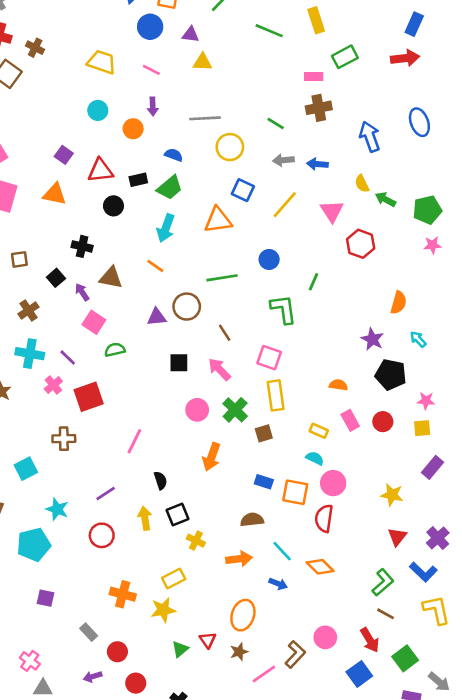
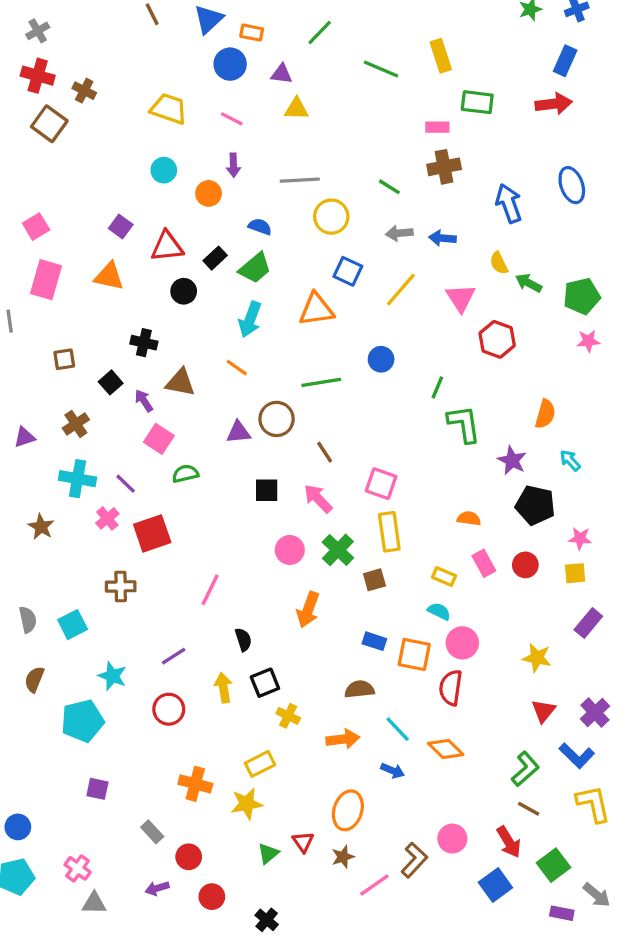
green rectangle: (345, 57) -> (477, 102), turned 35
black rectangle: (138, 180) -> (215, 258), turned -30
green L-shape: (283, 309) -> (464, 424), moved

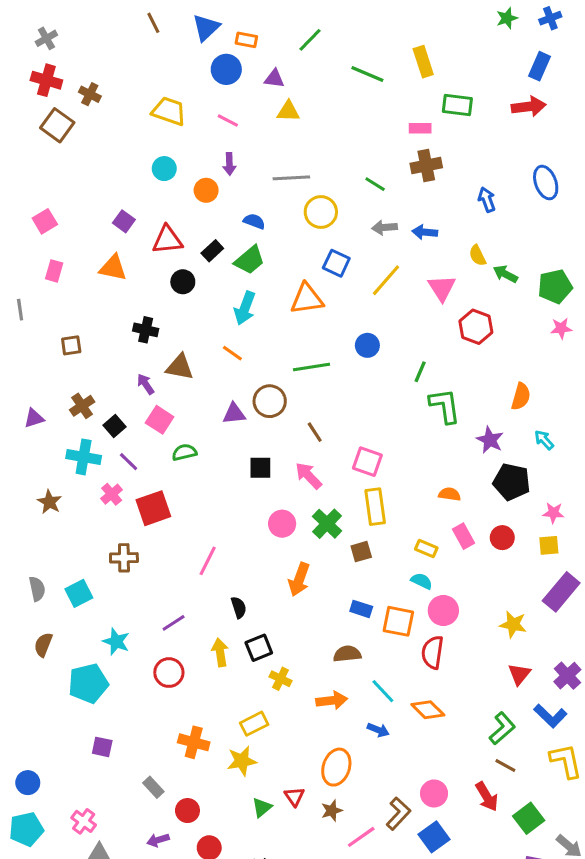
blue arrow: (509, 203) -> (487, 200), size x0.7
pink rectangle: (46, 280) -> (54, 271), size x0.6
black square: (111, 382) -> (115, 426), moved
purple rectangle: (588, 623) -> (561, 592), size x1.4
blue square: (495, 885) -> (434, 837), moved

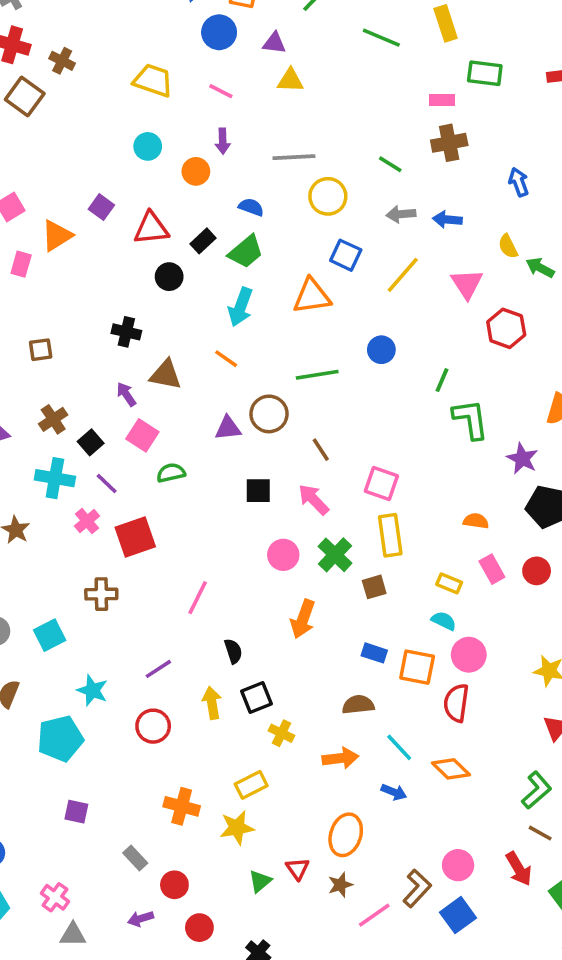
orange triangle: (113, 268) -> (57, 236), moved, turned -44

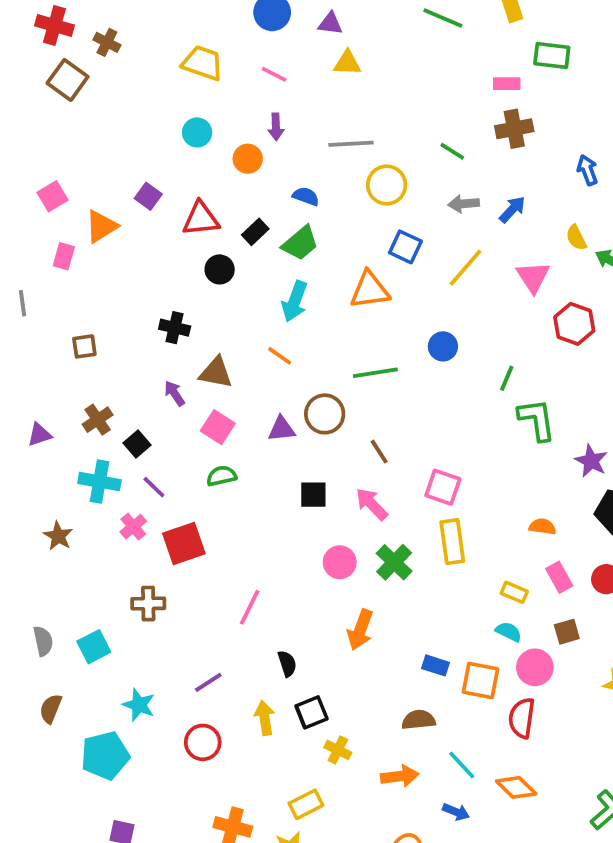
blue arrow: (447, 220) -> (512, 209), turned 128
pink square: (142, 435) -> (218, 427), moved
brown square: (374, 587) -> (567, 632), moved

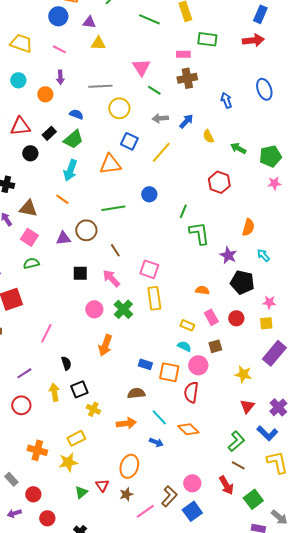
yellow semicircle: (576, 238) -> (208, 136), moved
pink triangle: (533, 277) -> (141, 67), moved

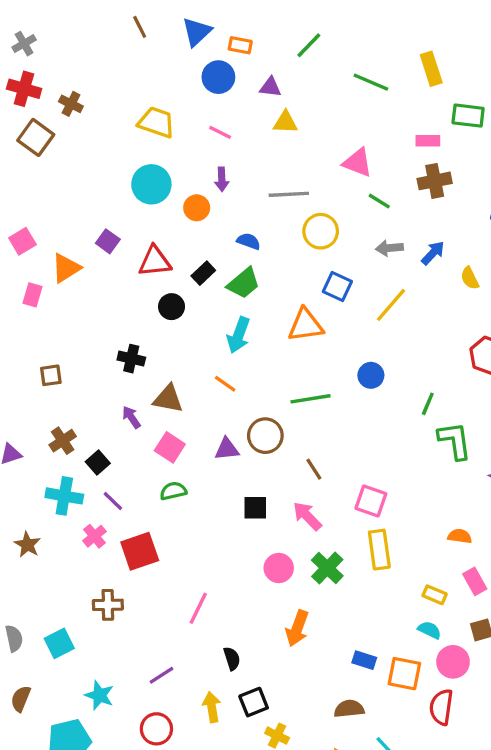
pink triangle: (141, 67) -> (357, 163), turned -36
cyan circle: (18, 80) -> (151, 184), size x1.5

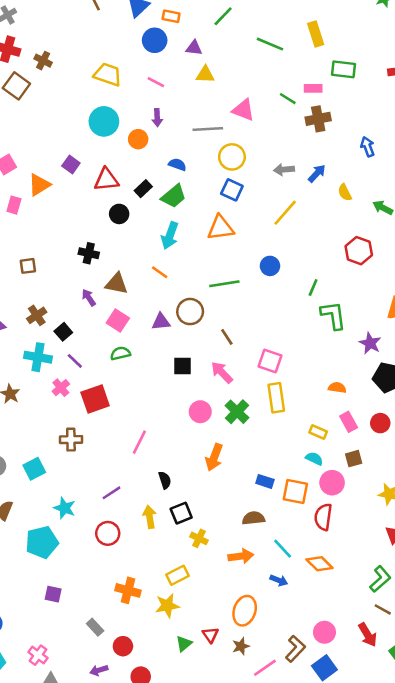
pink triangle: (357, 163) -> (243, 110), moved
green line: (379, 201) -> (288, 99), moved
blue square: (337, 287) -> (232, 190), moved

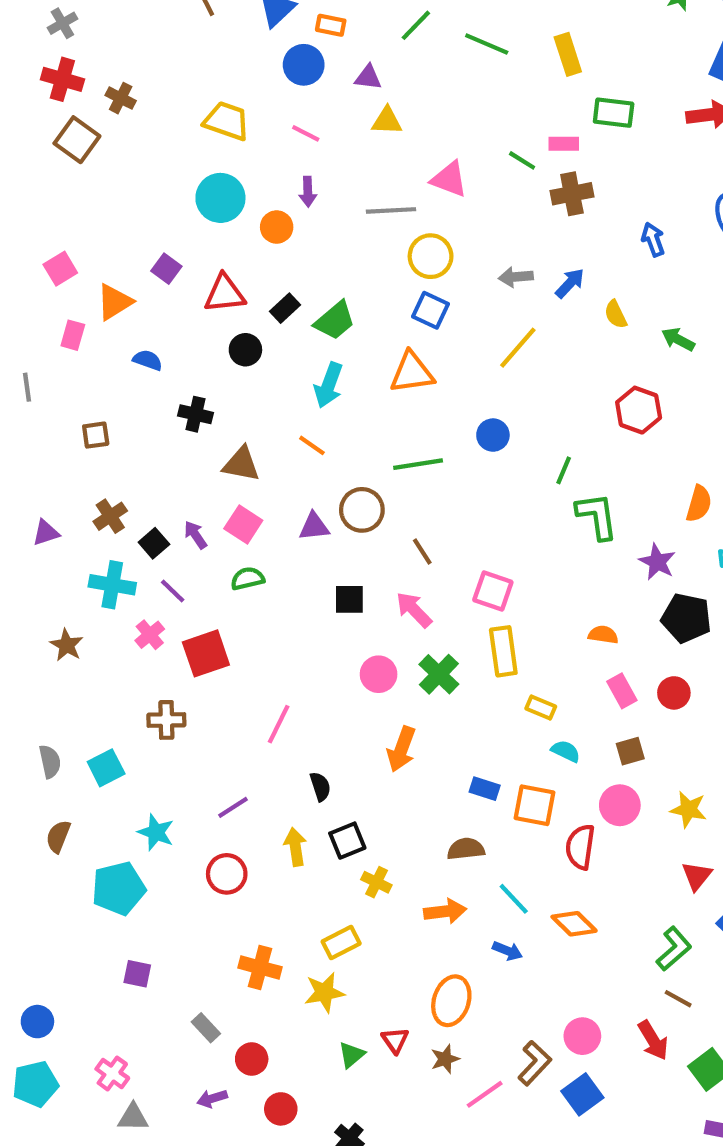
green line: (270, 44) -> (487, 44), moved
blue semicircle: (177, 165) -> (148, 360), moved
purple arrow: (89, 298) -> (196, 535), moved
yellow rectangle: (318, 432) -> (541, 707), moved
pink circle: (332, 483) -> (620, 805), moved

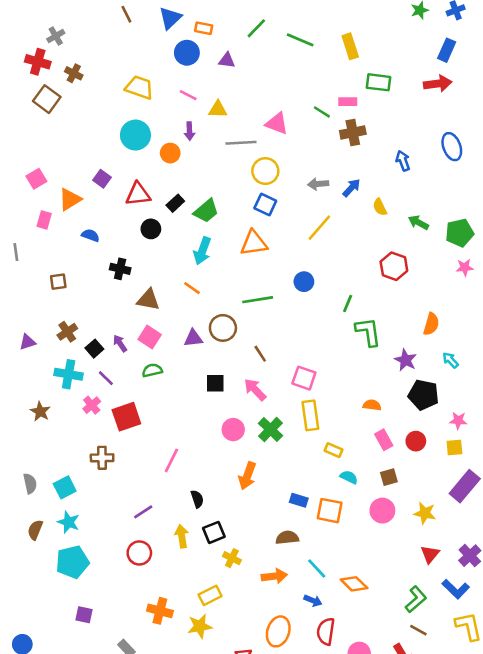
gray cross: (62, 23) -> (56, 36), moved
yellow triangle: (387, 121) -> (218, 109), moved
cyan star: (156, 832) -> (69, 522), moved
red semicircle: (580, 847) -> (326, 631), moved

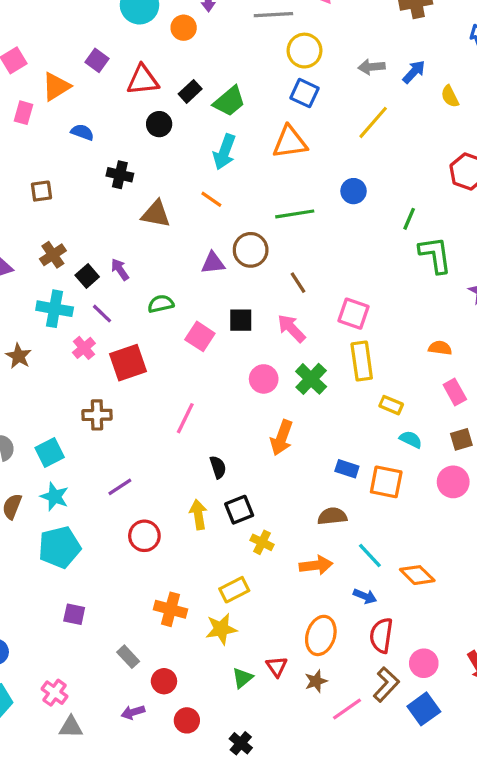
pink square: (150, 337) -> (200, 336), moved
purple line: (143, 512) -> (120, 487), moved

